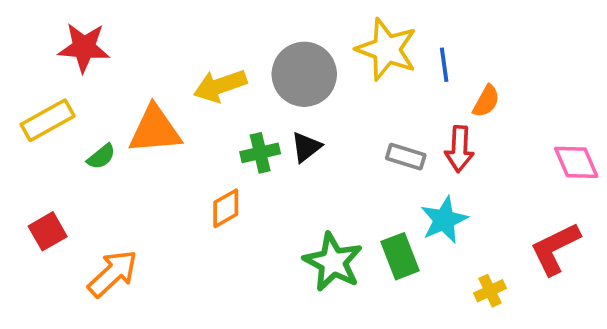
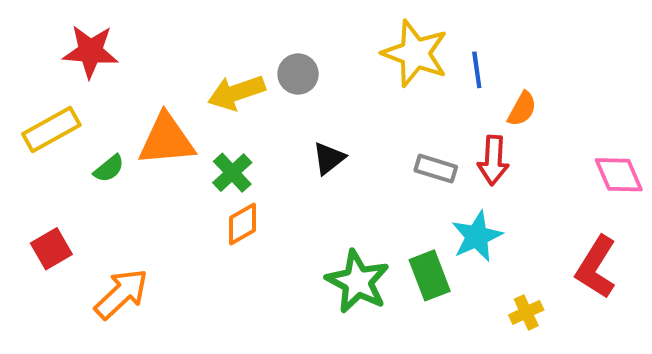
gray circle: (304, 74) -> (298, 74), moved, size x0.6
green cross: (260, 153) -> (232, 173), moved, turned -30
red L-shape: (555, 249) -> (596, 267), turned -32

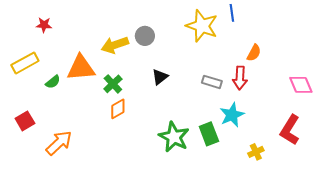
red star: (90, 51) -> (44, 25), size x0.6
blue line: (477, 70) -> (232, 13), moved

